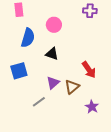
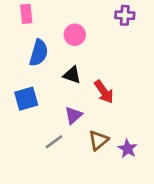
red arrow: (89, 70) -> (104, 92), moved
brown triangle: (72, 87) -> (98, 140), moved

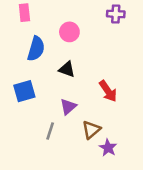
red arrow: (104, 92) -> (108, 91), moved
gray line: (54, 142) -> (50, 131), turned -36
purple star: (128, 149) -> (108, 148), moved

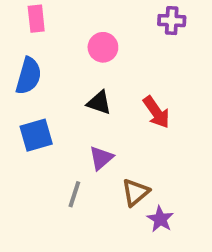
blue semicircle: (36, 49) -> (29, 76), moved
red arrow: (108, 91) -> (156, 112), moved

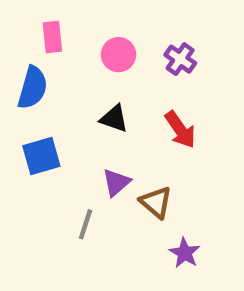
pink rectangle: (36, 19) -> (52, 37), moved
purple cross: (172, 21) -> (180, 59), moved, turned 32
brown triangle: (135, 192) -> (156, 202), moved, turned -40

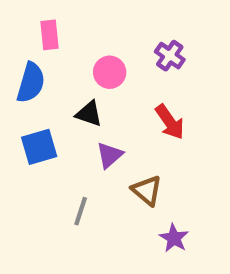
pink circle: (118, 55) -> (110, 72), moved
black triangle: (114, 119) -> (89, 114), moved
purple triangle: (116, 182) -> (110, 155), moved

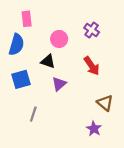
brown triangle: (147, 190) -> (105, 103), moved
gray line: (81, 211) -> (33, 114), moved

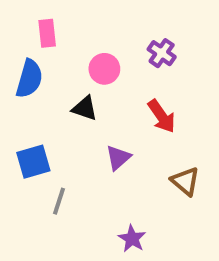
blue square: (21, 79) -> (33, 162), moved
purple triangle: (59, 84) -> (118, 158), moved
purple star: (94, 129) -> (132, 239), moved

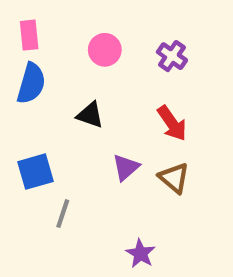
pink rectangle: (47, 33) -> (29, 35), moved
pink circle: (104, 69) -> (105, 50), moved
brown triangle: (185, 181) -> (174, 178), moved

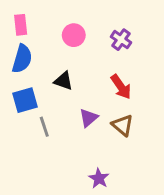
blue square: (35, 172) -> (25, 100), moved
gray line: (63, 214) -> (44, 127), moved, turned -36

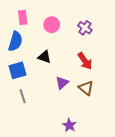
pink rectangle: (21, 25) -> (23, 17), moved
gray line: (44, 127) -> (23, 96), moved

